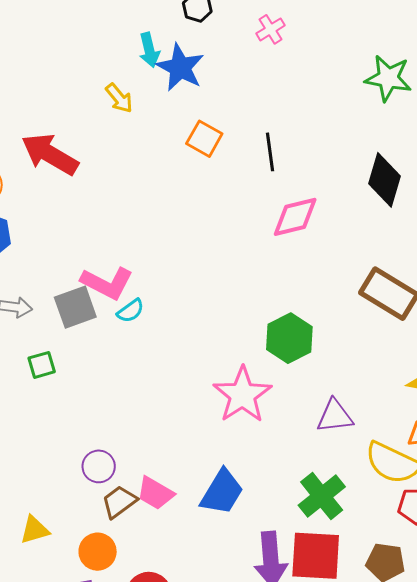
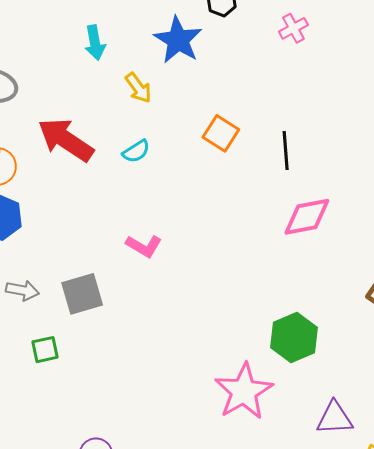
cyan arrow: (149, 50) -> (95, 43), moved
blue star: (180, 68) -> (178, 40), moved
pink L-shape: (107, 283) -> (144, 246), moved, size x0.7
cyan semicircle: (130, 311) -> (136, 151), moved

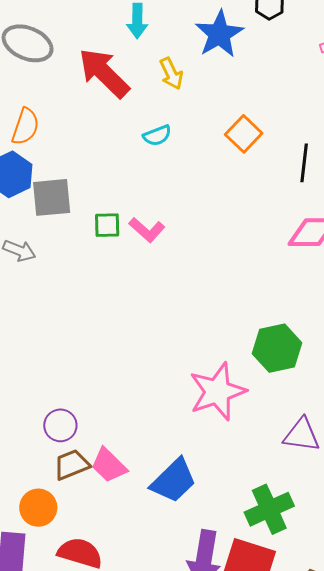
red arrow: (66, 140) -> (104, 73), moved
gray square: (82, 294) -> (52, 197), moved
green square: (45, 350) -> (107, 225), moved

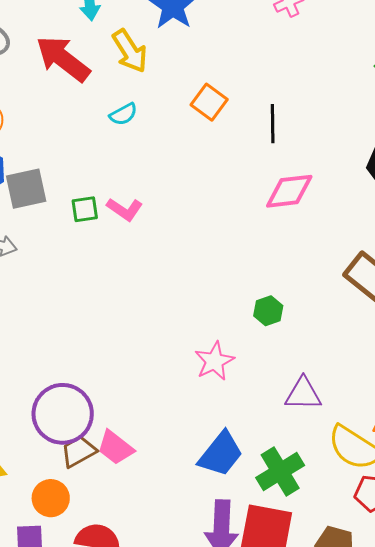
yellow arrow: (171, 74) -> (130, 51), size x1.4
green hexagon: (277, 348) -> (268, 311), size x0.6
pink star: (217, 392) -> (214, 361), size x0.7
purple circle: (60, 425) -> (63, 414), size x1.8
blue trapezoid: (174, 481) -> (221, 454), moved

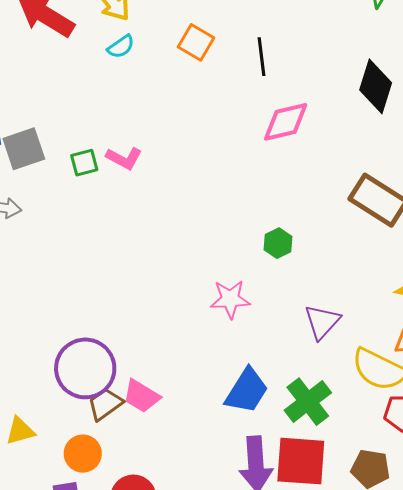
cyan semicircle: (123, 114) -> (121, 47), moved
pink star: (214, 361) -> (230, 299), turned 30
purple triangle: (303, 394) -> (322, 322), turned -42

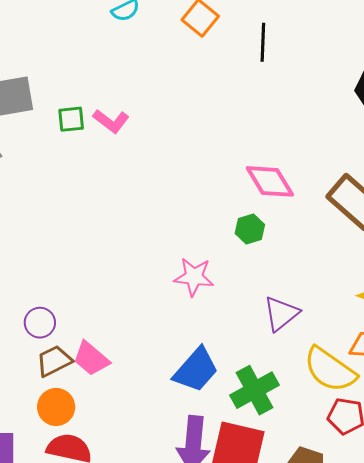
pink diamond: (286, 122) -> (270, 181), moved, turned 63
purple circle: (85, 368) -> (40, 323), size x0.5
orange circle: (83, 454) -> (56, 407), moved

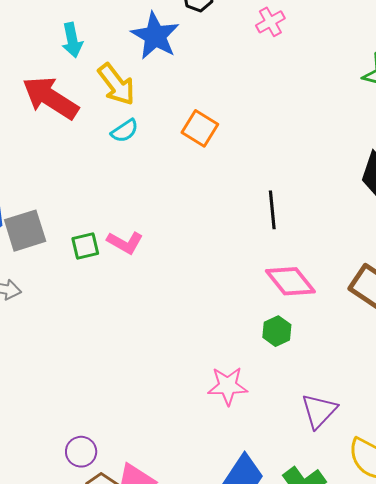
black line: (263, 42) -> (272, 210), moved

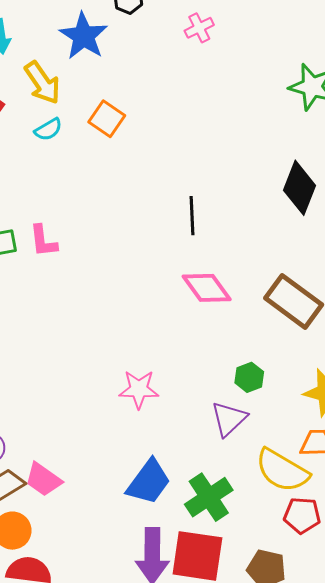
orange square: (200, 128) -> (107, 119), moved
pink L-shape: (125, 242) -> (43, 241), turned 51
green hexagon: (277, 331) -> (249, 377), moved

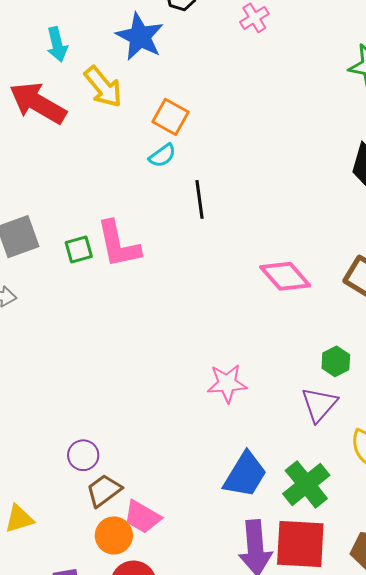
cyan semicircle: (48, 129) -> (162, 156), moved
black line: (192, 216) -> (199, 199), moved
pink L-shape: (43, 241) -> (118, 244), size x1.5
pink trapezoid: (43, 479) -> (142, 517), moved

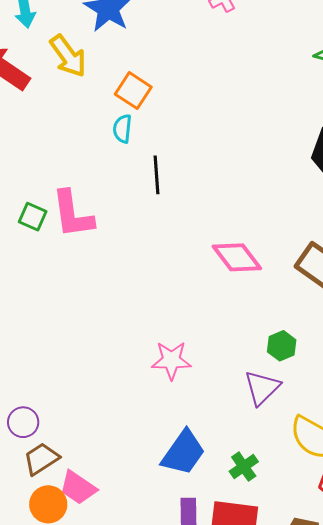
cyan semicircle: (162, 156) -> (122, 129), turned 128
green square: (79, 249) -> (33, 217), turned 36
green cross: (306, 484) -> (244, 467), size x0.6

